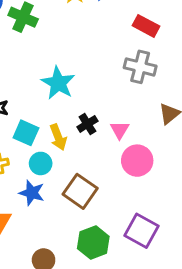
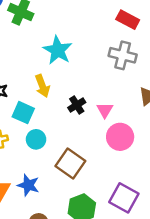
cyan star: (58, 83) -> (58, 50), moved
yellow arrow: (58, 137) -> (42, 86), moved
blue star: (32, 193) -> (28, 185), moved

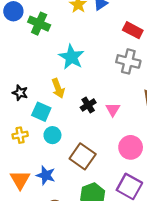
pink circle: (120, 137) -> (131, 147), moved

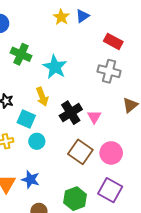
green cross: (39, 24) -> (21, 54), moved
black cross: (88, 105) -> (71, 113), size x1.5
brown square: (83, 156) -> (80, 152), moved

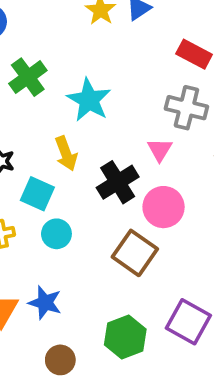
green cross: (21, 54) -> (28, 77), turned 30
pink triangle: (94, 117) -> (160, 150), moved
pink circle: (111, 153) -> (164, 207), moved

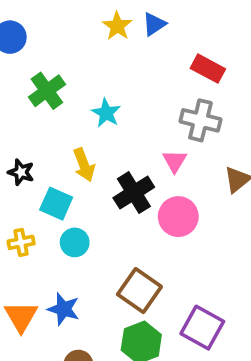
cyan star: (89, 100) -> (106, 113), size x0.7
brown square: (135, 253) -> (139, 291), moved

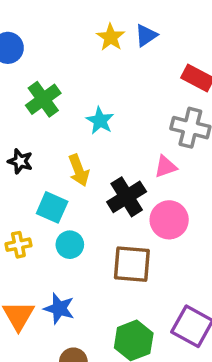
pink triangle: (175, 161) -> (166, 167), turned 40
black star: (21, 172) -> (20, 161), moved
brown square: (139, 291) -> (132, 264), moved, turned -30

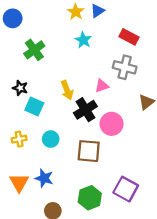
cyan star: (100, 121) -> (83, 40), moved
pink triangle: (166, 167) -> (102, 86), moved
yellow arrow: (79, 170) -> (67, 90), moved
cyan square: (52, 207) -> (34, 106), moved

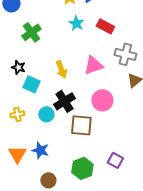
red rectangle: (129, 37) -> (105, 26), moved
gray cross: (125, 67) -> (125, 54), moved
pink triangle: (102, 86) -> (93, 65), size x1.5
black cross: (85, 110) -> (64, 101), moved
purple square: (126, 189) -> (115, 160), size x0.7

